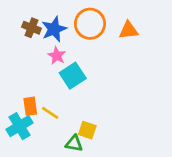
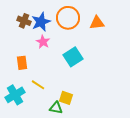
cyan square: (73, 76) -> (73, 57), moved
orange rectangle: (30, 106) -> (22, 63), moved

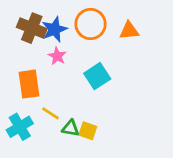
brown cross: (24, 21) -> (32, 28), size x1.5
orange rectangle: (22, 63) -> (29, 84), size x1.5
green triangle: (56, 108) -> (70, 128), moved

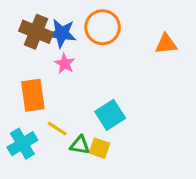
blue star: (54, 29) -> (62, 33), turned 30
orange triangle: (129, 31) -> (166, 44), moved
cyan square: (97, 76) -> (110, 115), moved

